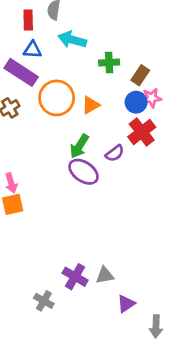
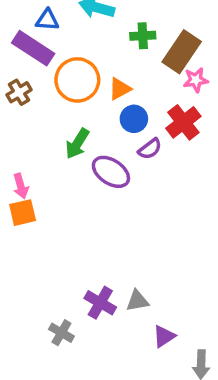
brown rectangle: (140, 75) -> (182, 52), size x1.6
blue circle: (136, 102) -> (134, 119), moved
green arrow: (79, 146) -> (77, 144), moved

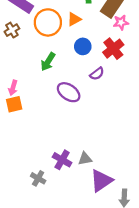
orange triangle: (120, 89) -> (74, 19), moved
purple semicircle: (150, 149) -> (97, 74), moved
purple ellipse: (111, 172) -> (69, 92), moved
pink arrow: (21, 186) -> (13, 88), turned 32
purple triangle: (164, 336) -> (101, 181), size x1.6

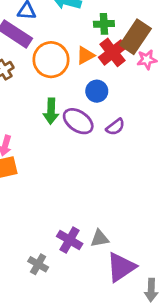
red cross: (113, 49) -> (113, 52), moved
green arrow: (48, 62) -> (51, 111), turned -30
purple ellipse: (69, 92) -> (78, 121), moved

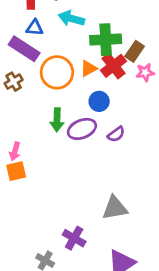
green cross: (104, 24) -> (106, 40), size x1.6
brown rectangle: (135, 37) -> (135, 51), size x0.7
purple ellipse: (78, 121) -> (82, 129), turned -56
gray triangle: (100, 239) -> (115, 208), moved, size x1.5

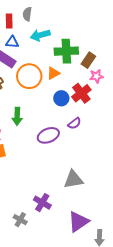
cyan arrow: (71, 18) -> (40, 35), turned -30
red cross: (114, 66) -> (81, 93), moved
green arrow: (57, 120) -> (17, 116), moved
purple ellipse: (82, 129) -> (48, 135), moved

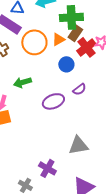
brown rectangle: (88, 60) -> (75, 33), moved
red cross: (81, 93) -> (86, 47), moved
green arrow: (17, 116) -> (22, 82), turned 72

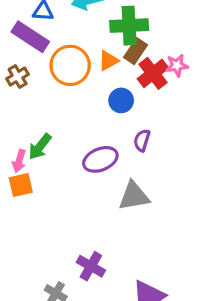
green arrow: (22, 82) -> (40, 147), moved, turned -36
purple semicircle: (79, 89) -> (142, 140), turned 144
gray triangle: (78, 145) -> (134, 196), moved

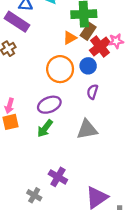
orange circle: (70, 65) -> (60, 69), moved
blue circle: (121, 100) -> (88, 66), moved
green arrow: (40, 147) -> (45, 128), moved
purple ellipse: (100, 159) -> (49, 105), moved

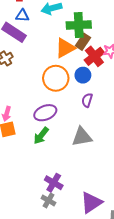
orange triangle: (70, 38) -> (65, 48), size x1.5
gray cross: (34, 195) -> (48, 200), moved

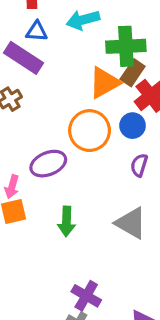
purple ellipse: (45, 113) -> (48, 164), moved
green arrow: (41, 136) -> (66, 221), turned -36
gray triangle: (82, 137) -> (131, 223), turned 40

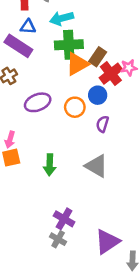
green cross: (126, 46) -> (69, 45), moved
orange circle: (90, 131) -> (75, 107), moved, size x0.7
purple ellipse: (48, 164) -> (38, 102), moved

